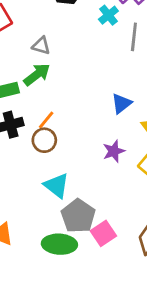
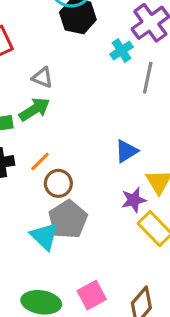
brown circle: (44, 140) -> (58, 183), moved
purple star: (114, 151) -> (134, 200), moved
gray pentagon: (78, 216) -> (68, 219), moved

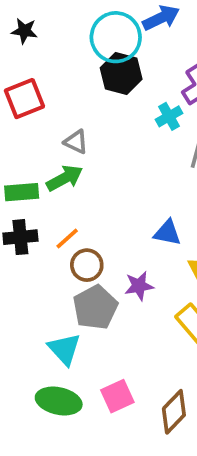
blue triangle: (126, 151) -> (167, 233), turned 40
purple star: (134, 200) -> (139, 286), moved
cyan triangle: (44, 236) -> (64, 349), moved

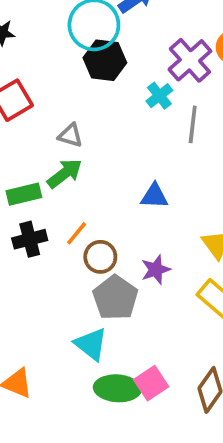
blue triangle: (167, 233) -> (154, 196), moved
green ellipse: (59, 401) -> (117, 388), moved

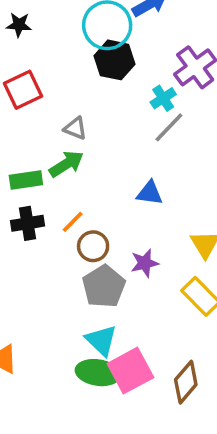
gray line: (193, 124) -> (169, 127), moved, turned 32
cyan triangle: (91, 344) -> (101, 340), moved
pink square: (151, 383) -> (130, 371), size x1.4

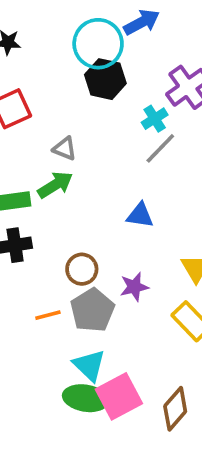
orange line: (73, 222) -> (48, 315), moved, turned 30

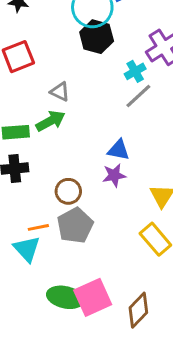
purple star: (134, 287) -> (114, 175), moved
cyan triangle: (89, 365) -> (27, 249), moved

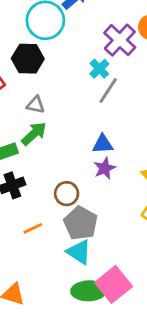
black hexagon: (97, 37) -> (28, 59), moved
orange line: (38, 227) -> (33, 228), moved
cyan triangle: (27, 249) -> (79, 252), moved

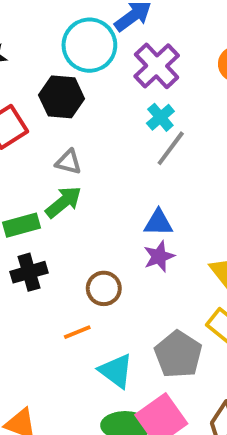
purple cross: (120, 40) -> (157, 66), moved
gray pentagon: (81, 223) -> (178, 354), moved
orange line: (33, 228) -> (77, 332), moved

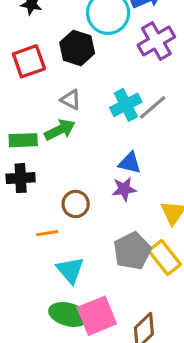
cyan cross: (160, 117) -> (126, 105), moved, size x1.4
gray pentagon: (178, 354) -> (132, 251), moved

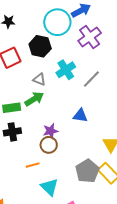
cyan cross: (126, 105) -> (66, 70), moved
purple star: (124, 189) -> (50, 131), moved

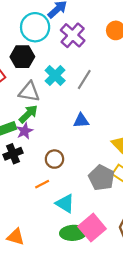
gray triangle: (39, 79) -> (29, 92), size x1.5
purple star: (50, 131) -> (25, 131), moved

